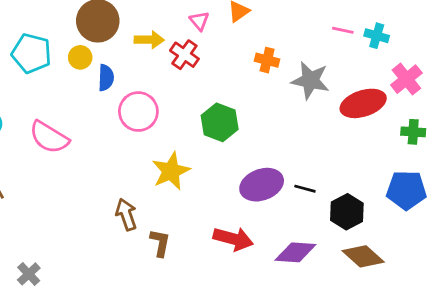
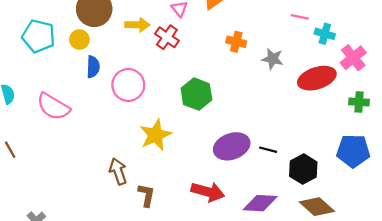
cyan cross: (377, 36) -> (325, 34), moved
blue semicircle: (106, 78) -> (93, 67), moved
gray star: (310, 80) -> (273, 59), size x0.7

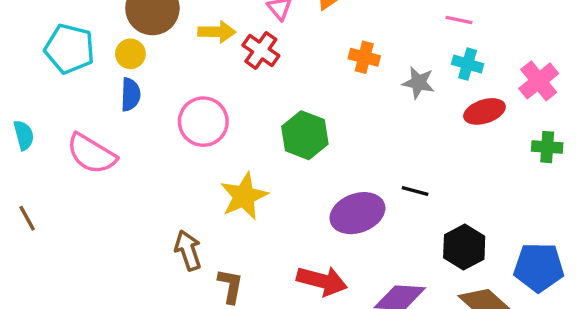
cyan cross: (325, 34) -> (468, 64), moved
blue semicircle: (93, 67) -> (130, 95), moved
red ellipse: (317, 78) -> (484, 111), size x0.7
black line: (268, 150) -> (415, 191), moved
blue pentagon: (353, 151) -> (539, 267), moved

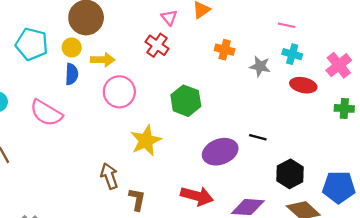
yellow arrow: (217, 32) -> (103, 60), moved
red ellipse: (484, 111) -> (303, 85), turned 30

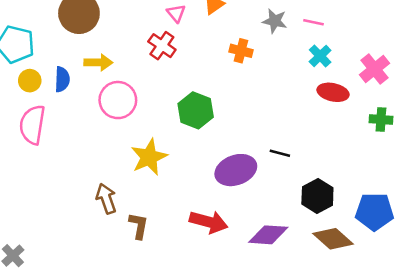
yellow circle: (72, 47) -> (30, 81), moved
cyan cross: (292, 54) -> (320, 56), turned 30
gray star: (260, 66) -> (275, 21), moved
pink semicircle: (46, 113) -> (32, 125), turned 68

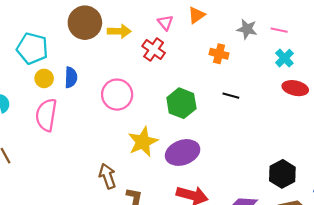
yellow arrow: (98, 62) -> (119, 31), moved
black line: (280, 153) -> (231, 96), moved
purple ellipse: (236, 170) -> (183, 152), moved

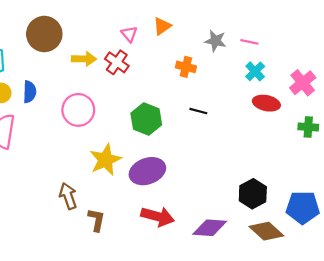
yellow arrow: (119, 31) -> (84, 59), moved

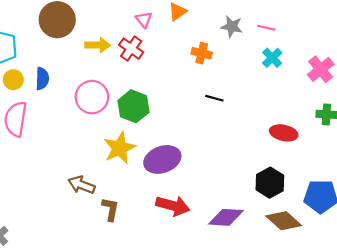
red ellipse: (266, 103) -> (284, 133), moved
green hexagon: (146, 119) -> (133, 106), moved
brown arrow: (68, 196) -> (81, 185), turned -50

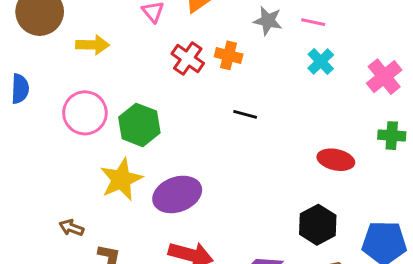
red cross: (131, 49) -> (188, 58), moved
brown arrow: (81, 185) -> (71, 228), size x0.7

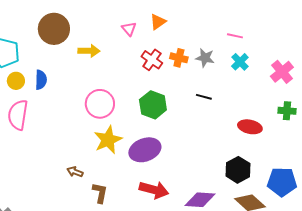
gray star: (268, 21) -> (205, 58), moved
pink circle: (85, 113) -> (100, 104), moved
black line: (245, 114) -> (204, 97), moved
green hexagon: (139, 125) -> (153, 105), moved

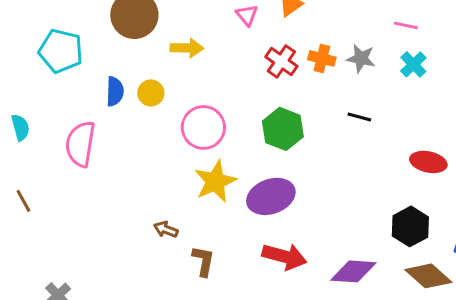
yellow circle: (16, 81) -> (151, 93), moved

